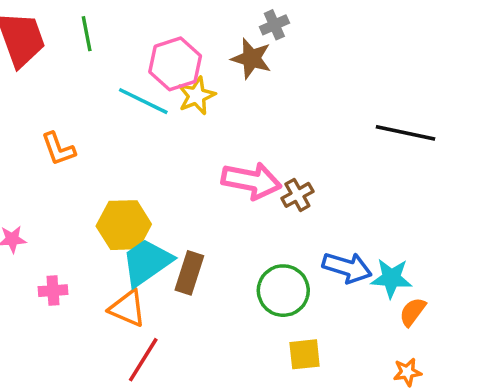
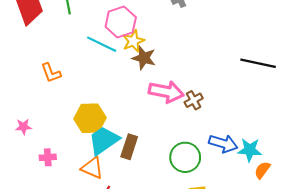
brown star: (251, 59) -> (144, 58), moved

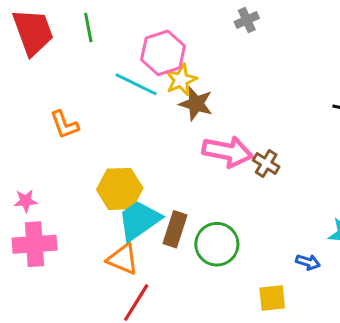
brown cross: (194, 100) -> (266, 164), turned -30
blue arrow: (223, 144) -> (308, 262), moved, size x0.6
pink cross: (48, 157) -> (35, 244), moved, size x1.8
green circle: (185, 157) -> (217, 244), moved

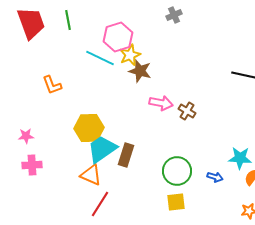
pink arrow: (227, 152) -> (161, 103), size x0.7
pink cross: (35, 244) -> (32, 165), size x0.7
green circle: (217, 244) -> (177, 171), moved
yellow square: (272, 298) -> (176, 202), moved

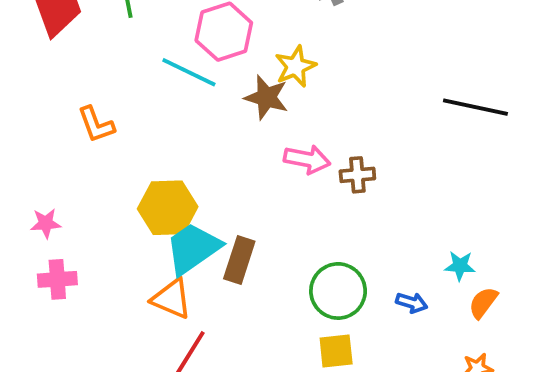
yellow star: (130, 55) -> (295, 66), moved
brown cross: (187, 111) -> (357, 175), turned -36
cyan star: (240, 158) -> (460, 266), size x0.7

